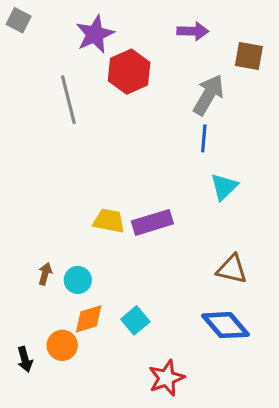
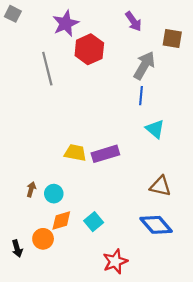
purple arrow: (193, 31) -> (133, 21), turned 54
cyan triangle: (224, 187) -> (155, 129), turned -36

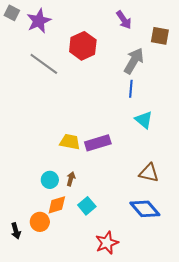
purple star: (66, 23) -> (39, 21), moved
gray line: (47, 69) -> (44, 64), turned -40
brown arrow: (31, 189) -> (71, 179), moved

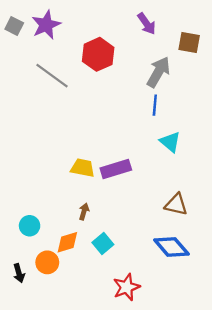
gray square: (12, 13) -> (14, 26), moved
cyan circle: (50, 180) -> (30, 226), moved

